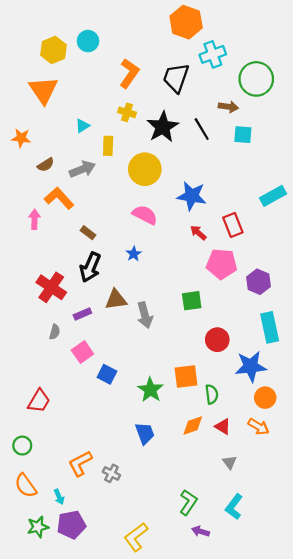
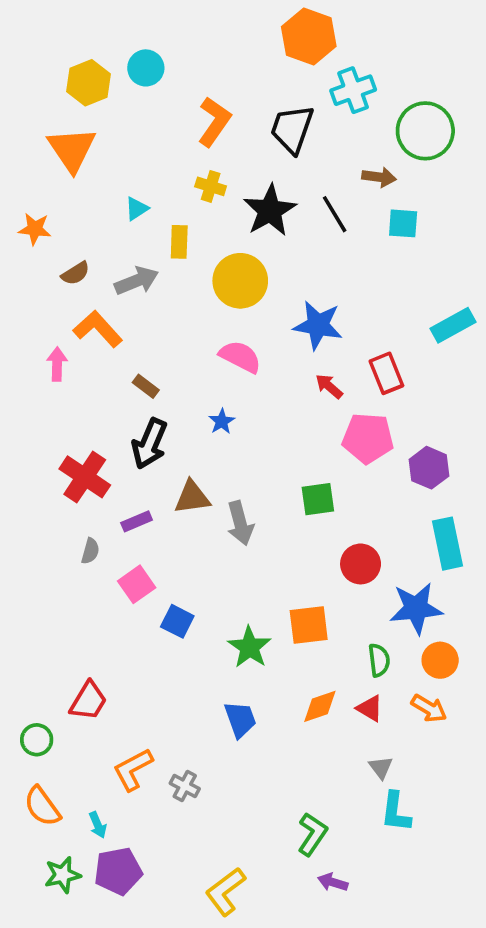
green semicircle: (212, 394) -> (379, 660), moved
red trapezoid: (39, 401) -> (88, 701), moved
cyan L-shape: (234, 507) -> (396, 812), moved, turned -30

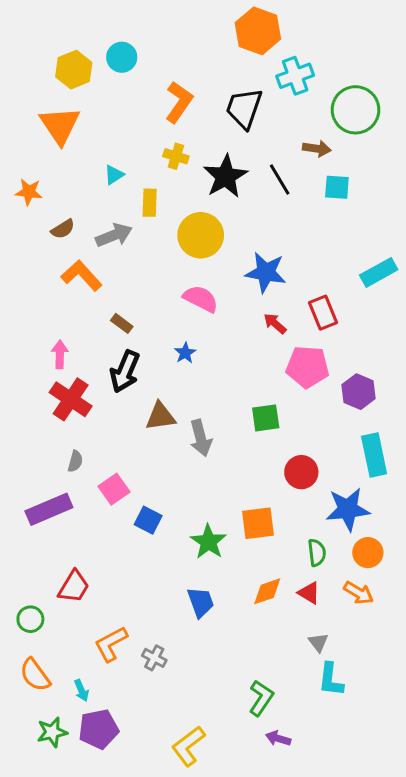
pink arrow: (57, 364) -> (60, 354), moved
purple rectangle: (137, 521) -> (49, 509), moved, size x1.8

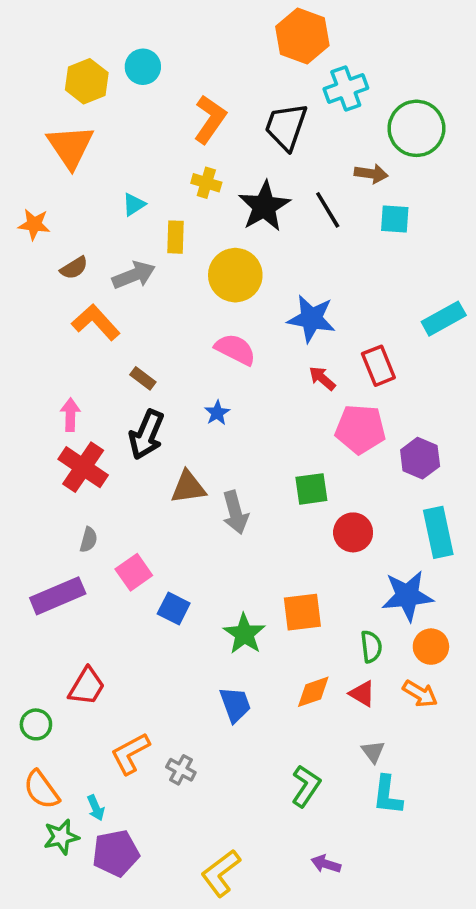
red circle: (301, 472) -> (353, 532), moved
green L-shape: (261, 698) -> (306, 786), moved
green star: (52, 732) -> (61, 837), moved

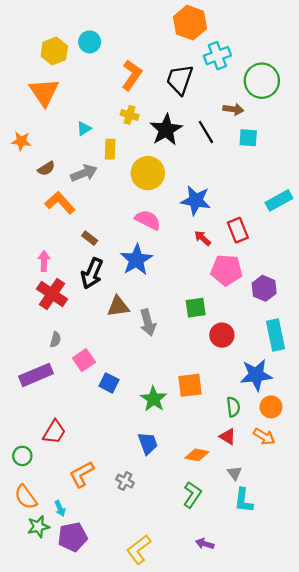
blue star: (217, 413) -> (136, 260), size x2.0
orange diamond: (313, 692) -> (197, 455), moved, turned 30
gray cross: (181, 770) -> (125, 481), moved

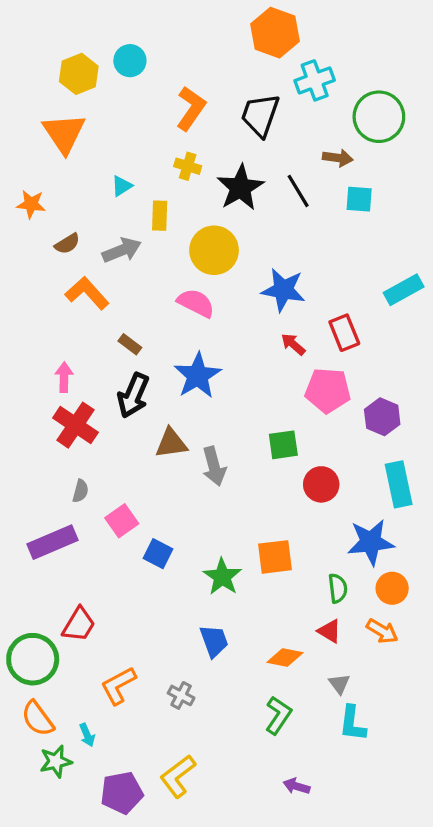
pink semicircle: (148, 220) -> (196, 303), moved
green circle: (22, 456) -> (33, 659), size x1.8
purple pentagon: (73, 537) -> (122, 793), moved
yellow L-shape: (139, 549) -> (178, 776), moved

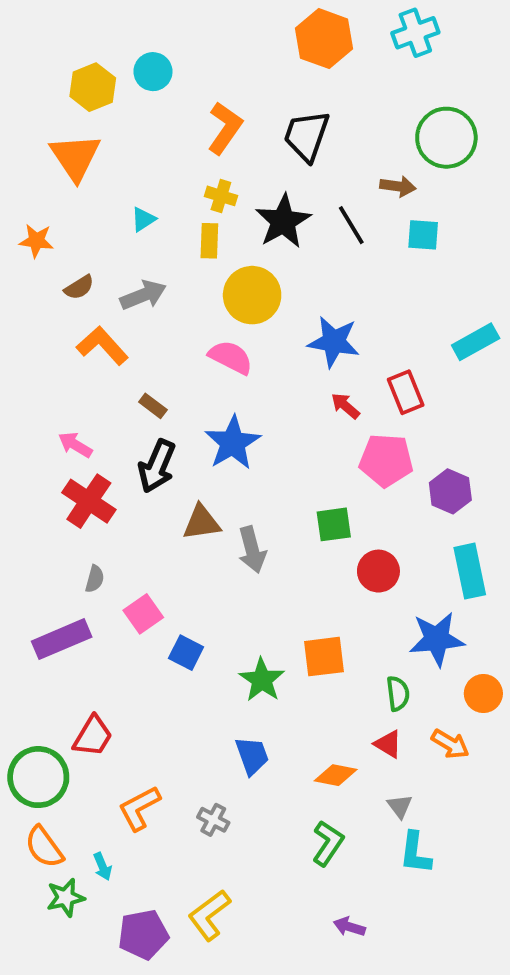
cyan cross: (315, 80) -> (415, 33), moved
yellow rectangle: (160, 216) -> (209, 241), moved
pink arrow: (64, 377) -> (75, 445), turned -60
orange circle: (392, 588) -> (483, 694), moved

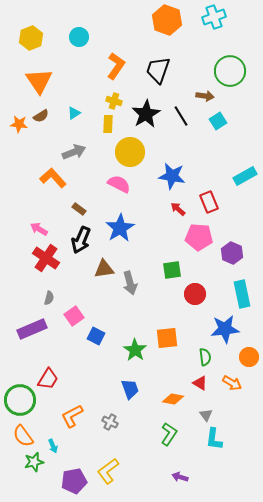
yellow hexagon: (93, 87) -> (31, 38), moved
cyan square: (423, 235) -> (218, 121), turned -36
brown semicircle: (79, 287) -> (41, 116), moved

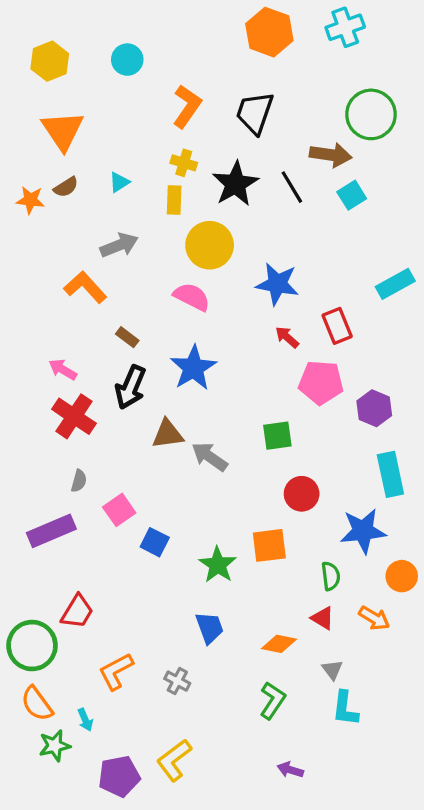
brown arrow: (205, 96) -> (331, 155), size x1.4
gray arrow: (130, 283) -> (210, 457), turned 140
red circle: (195, 294) -> (302, 494), moved

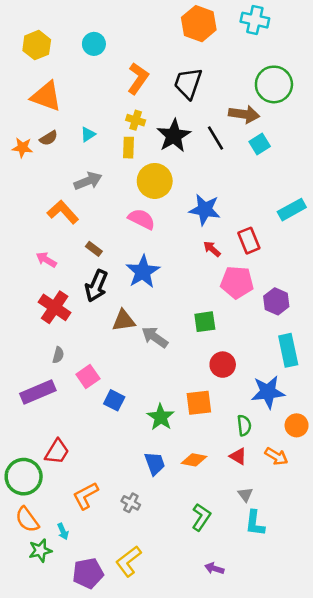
cyan cross: (345, 27) -> (255, 20), turned 32
orange triangle: (63, 131) -> (46, 96), turned -36
pink arrow: (63, 369) -> (46, 260), moved
orange diamond: (279, 644) -> (194, 460), moved

